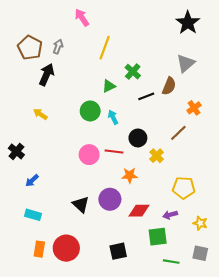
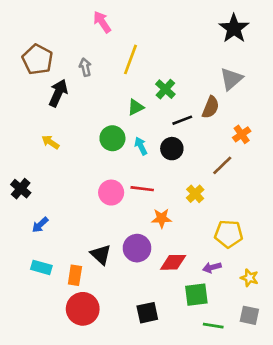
gray arrow: (58, 47) -> (85, 67), moved, turned -32
black circle: (138, 138) -> (172, 149), moved
orange rectangle: (39, 249) -> (75, 275), moved

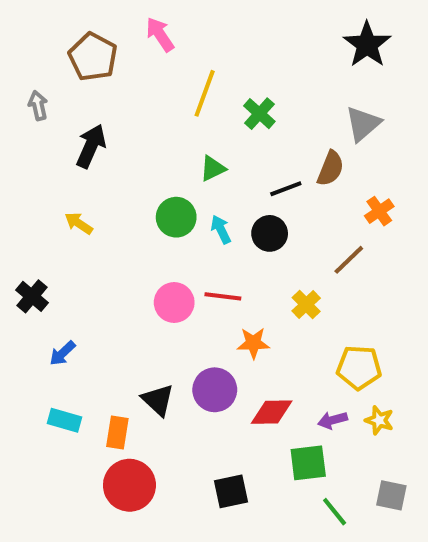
brown pentagon: (37, 59) -> (93, 57), moved
gray arrow: (85, 67) -> (38, 106), moved
green cross: (165, 89) -> (259, 114), moved
yellow star: (249, 278) -> (379, 420), moved
green line: (213, 326) -> (335, 512), turned 42

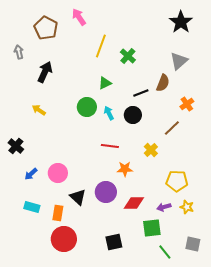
pink circle: (174, 302) -> (58, 173), moved

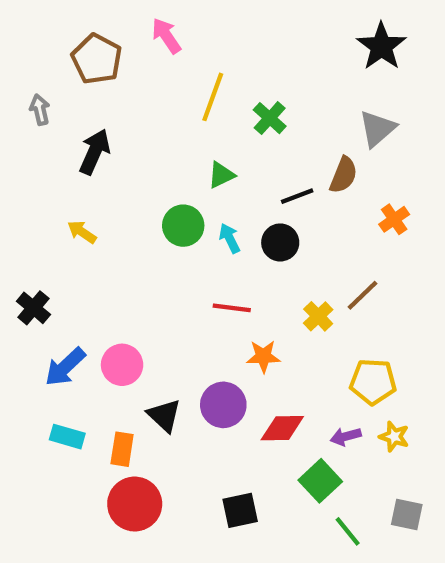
brown line: (172, 128) -> (362, 295), moved
blue arrow: (31, 174) -> (65, 367), size x1.5
green square: (152, 228) -> (320, 481), turned -36

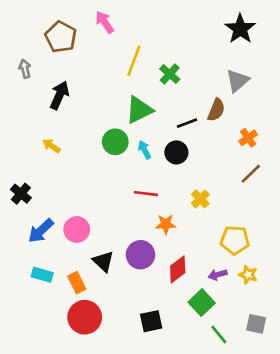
green triangle: (221, 175) -> (139, 110), size x1.6
brown line: (362, 295) -> (251, 174), moved
red diamond: (282, 428) -> (178, 269), turned -36
orange rectangle: (122, 449) -> (77, 283), turned -36

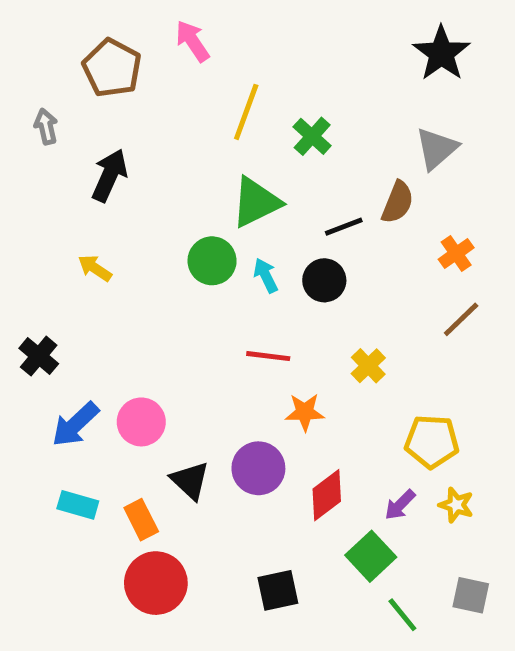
purple arrow: (218, 275) -> (400, 505), turned -30

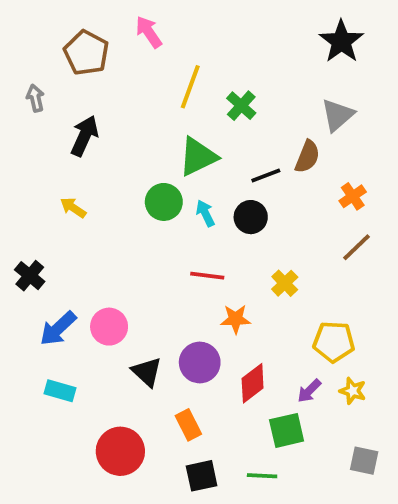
orange rectangle: (141, 520) -> (188, 425), moved
green square: (371, 556) -> (287, 430), turned 30
black square: (278, 590) -> (202, 476), moved
green line: (402, 615) -> (262, 476), moved, turned -48

